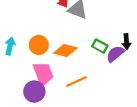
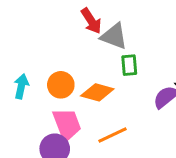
green rectangle: (100, 46) -> (129, 65), moved, turned 56

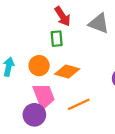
gray triangle: (114, 36) -> (99, 23), moved
green rectangle: (129, 65) -> (57, 39), moved

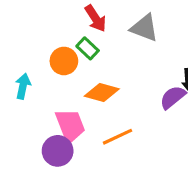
green rectangle: (57, 39) -> (88, 48), turned -42
orange circle: (39, 66) -> (64, 61), moved

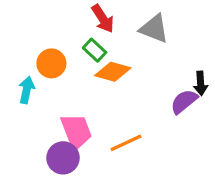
orange circle: (64, 61) -> (51, 63), moved
orange diamond: (102, 93) -> (113, 72), moved

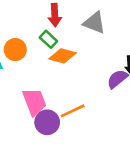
red arrow: (103, 19) -> (55, 15), turned 30
purple circle: (63, 158) -> (47, 122), moved

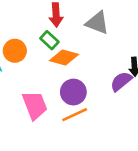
purple circle: (47, 122) -> (73, 92), moved

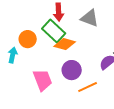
green rectangle: (49, 40) -> (54, 31), size x1.6
orange line: (75, 115) -> (88, 87), moved

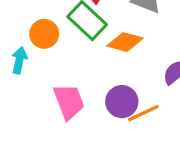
orange diamond: (65, 44) -> (125, 42), moved
purple circle: (72, 70) -> (122, 102), moved

